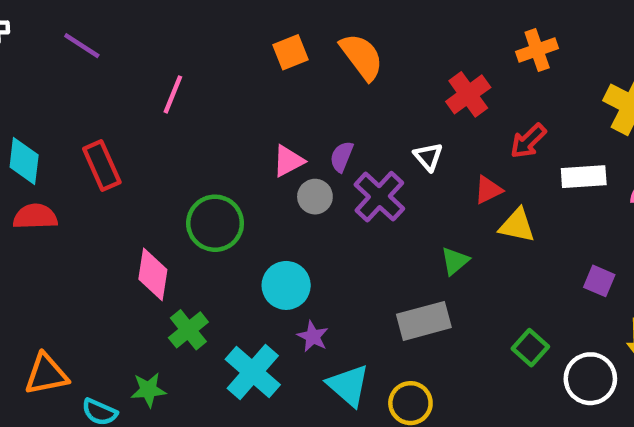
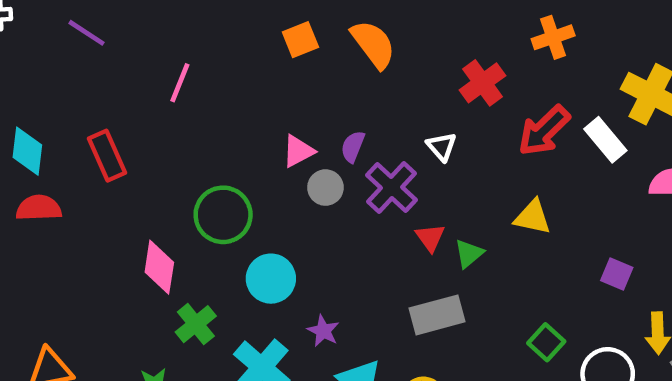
red arrow: (528, 141) -> (544, 131), size x1.4
white rectangle: (584, 177) -> (605, 140), moved, turned 54
red triangle: (488, 190) -> (430, 238), moved, turned -40
cyan circle: (286, 285) -> (271, 279), moved

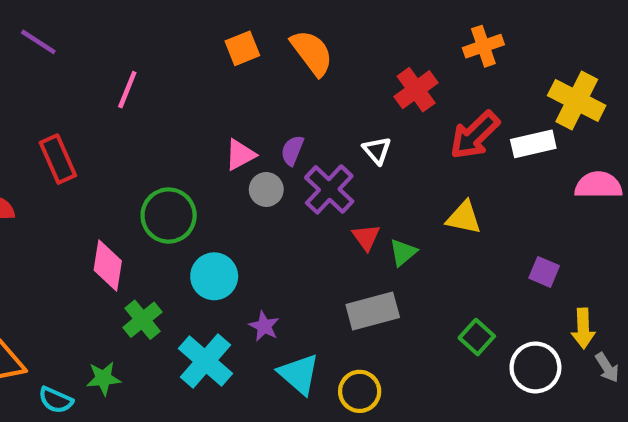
white rectangle: (605, 140) -> (533, 144), turned -63

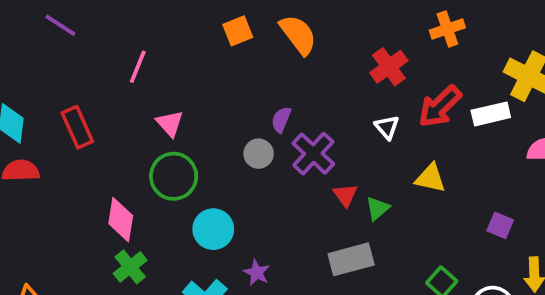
white triangle: (377, 150) -> (387, 127), moved
pink triangle: (240, 155) -> (170, 123), moved, turned -44
green cross: (143, 320) -> (130, 267), moved

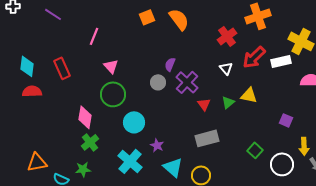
orange cross: (447, 29) -> (258, 16), size x1.4
green triangle: (378, 208) -> (228, 102), moved

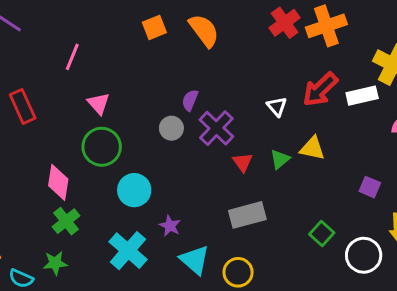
red cross: (227, 36) -> (285, 23), moved

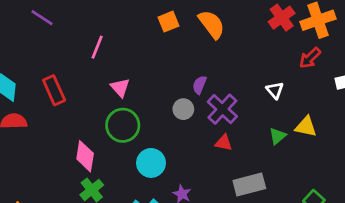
red arrow: (320, 89) -> (310, 58), moved, size x0.7
red triangle: (243, 162) -> (224, 143), moved, turned -42

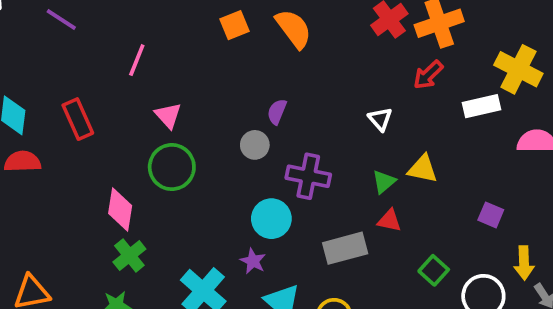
purple cross: (222, 109) -> (308, 176), moved, turned -32
red triangle: (224, 143) -> (389, 220), moved
cyan circle: (151, 163) -> (271, 219), moved

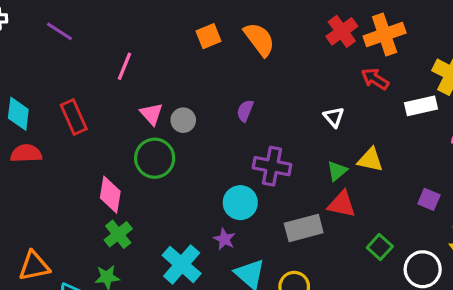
red arrow: (428, 75) -> (375, 79), turned 76
gray circle: (255, 145) -> (183, 120), moved
red triangle: (389, 220) -> (342, 204), size x1.4

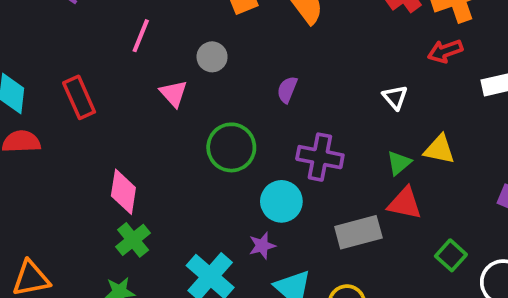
red arrow: (375, 79) -> (445, 51), turned -52
gray circle: (183, 120) -> (212, 57), moved
green circle: (155, 158) -> (231, 147), moved
purple star: (224, 239) -> (262, 246), turned 30

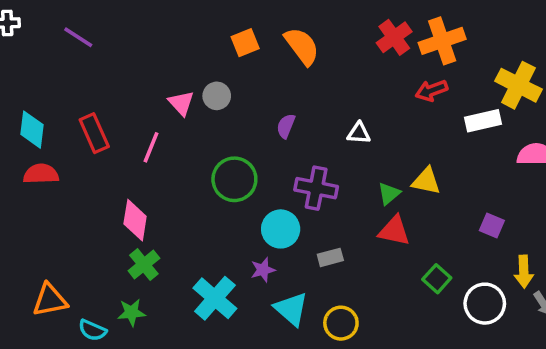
pink line: (141, 36) -> (151, 147), moved
pink triangle: (174, 93) -> (181, 103), moved
white triangle: (395, 97) -> (359, 133), moved, turned -45
gray rectangle: (358, 232) -> (330, 257), moved, size x0.6

